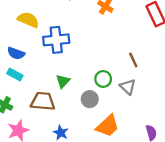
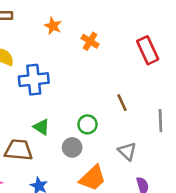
green triangle: (63, 81) -> (41, 127), turned -40
gray triangle: (128, 87) -> (127, 151), moved

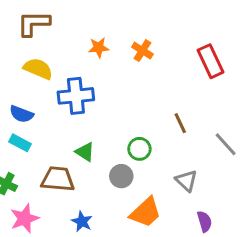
orange star: (53, 26) -> (99, 48), moved, turned -30
gray line: (160, 121) -> (226, 144), turned -40

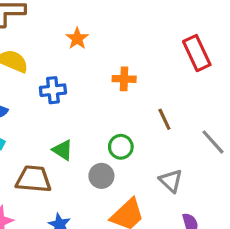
orange star: (99, 48) -> (77, 38), turned -30
orange cross: (142, 51) -> (124, 79), moved, turned -30
blue cross: (76, 96) -> (53, 90), size x0.7

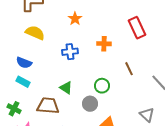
red rectangle: (197, 53) -> (137, 28), moved
blue cross: (53, 90) -> (70, 52), moved
gray triangle: (171, 181) -> (147, 115), moved

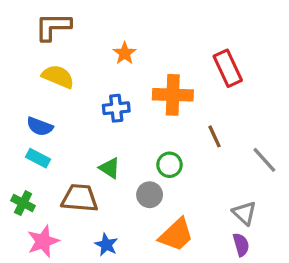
orange cross: (104, 44) -> (173, 95), size x1.6

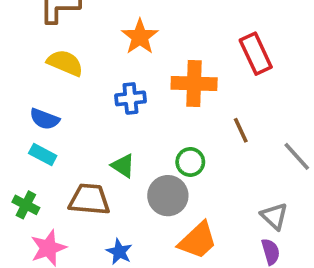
orange star: (125, 53) -> (140, 37), size x1.4
gray circle: (150, 195) -> (168, 196), size x1.4

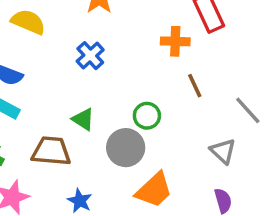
orange cross: (194, 83) -> (175, 41), moved, size x0.7
blue cross: (130, 98) -> (90, 56), turned -36
gray triangle: (274, 216) -> (223, 151), moved

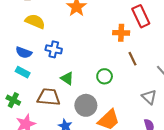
blue cross: (90, 56) -> (54, 49), moved, turned -35
gray circle: (126, 148) -> (86, 105), moved

